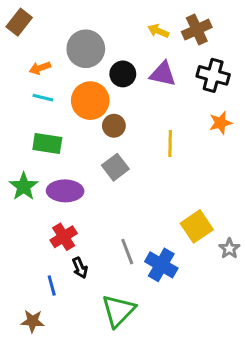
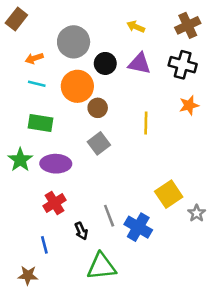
brown cross: (197, 30) -> (188, 25), moved
black arrow: (80, 268) -> (81, 231), moved
green triangle: (118, 311) -> (101, 266), turned 40

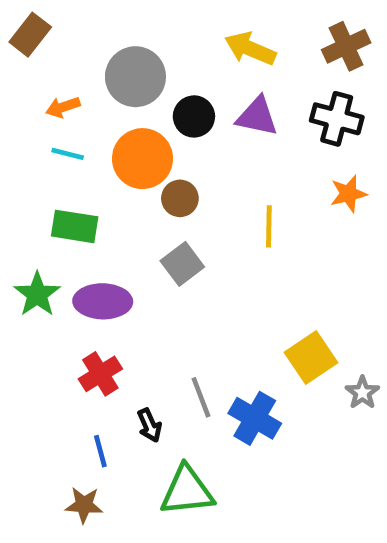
yellow arrow: (136, 27) -> (250, 49), size x1.5
blue line: (44, 245) -> (100, 451), moved
brown star: (28, 275) -> (84, 505), moved

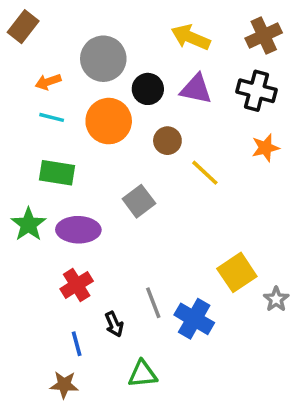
brown circle: (180, 198) -> (167, 141), moved
yellow line: (269, 226) -> (205, 173), turned -48
green triangle: (187, 491) -> (143, 374), size x0.7

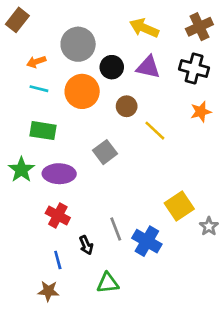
red cross: (77, 285) -> (58, 216), turned -30

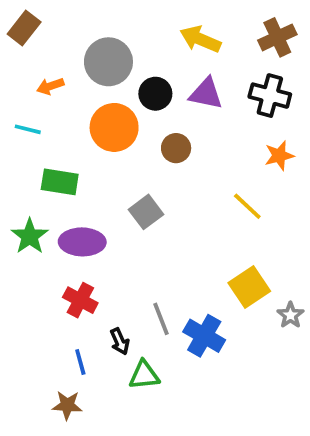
cyan line: (39, 89) -> (28, 129), moved
yellow line: (155, 131) -> (247, 206), moved
green triangle: (108, 283) -> (144, 375), moved

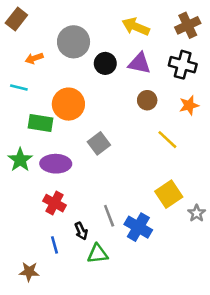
orange circle: (114, 127) -> (68, 104), moved
brown circle: (176, 148) -> (147, 100), moved
brown star: (67, 405) -> (29, 272), moved

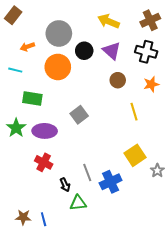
purple triangle: (140, 63) -> (112, 51), turned 30
orange circle: (68, 104) -> (58, 67), moved
yellow line: (167, 140) -> (134, 112), turned 30
blue cross: (138, 227) -> (111, 182), turned 35
blue line: (54, 245) -> (44, 219), moved

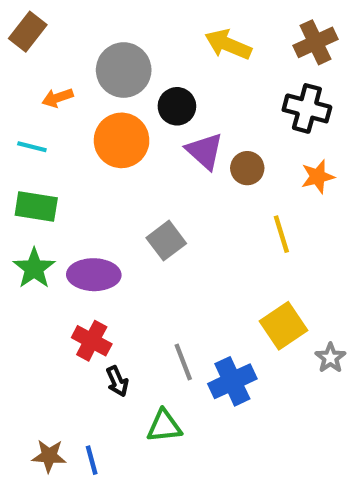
purple triangle: (112, 51) -> (205, 151), moved
green rectangle: (32, 98) -> (36, 206), moved
black arrow: (65, 185) -> (117, 381), moved

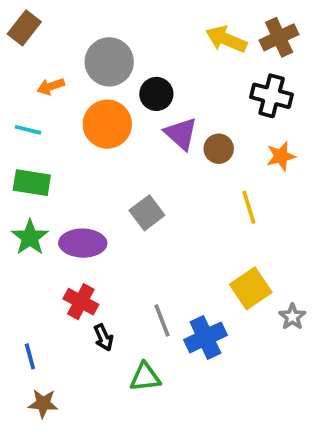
yellow arrow: (228, 44) -> (226, 39), moved
blue line: (92, 460) -> (30, 356), moved

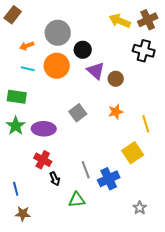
cyan line: (28, 130) -> (28, 69), moved
orange star: (281, 156) -> (116, 112), moved
yellow line: (249, 207) -> (146, 124), moved
gray star: (292, 317) -> (140, 208), moved

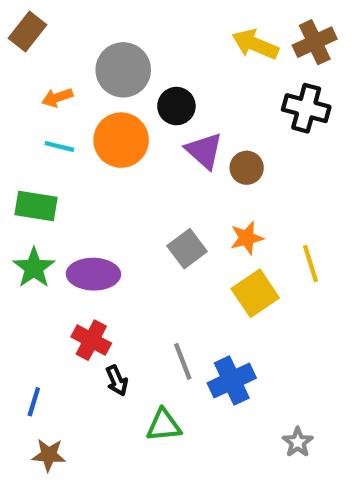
gray square: (78, 113) -> (187, 249), moved
yellow square: (133, 153) -> (255, 293), moved
blue line: (16, 189) -> (34, 402), turned 32

